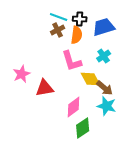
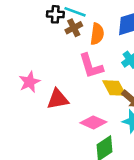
black cross: (80, 19) -> (55, 14), moved
pink diamond: (74, 107) -> (93, 122), turned 60

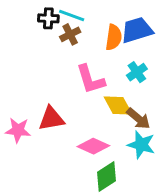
orange semicircle: (97, 34) -> (114, 37), moved
pink star: (29, 82) -> (18, 130), moved, turned 30

